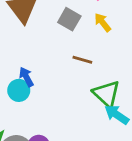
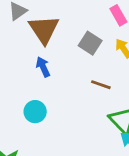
blue arrow: (26, 77) -> (43, 67), moved

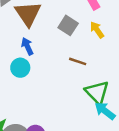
cyan circle: (35, 112) -> (20, 68), moved

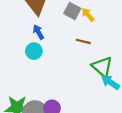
yellow arrow: (97, 30) -> (88, 15), moved

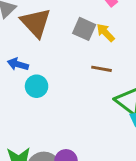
blue arrow: (38, 32) -> (18, 64), moved, turned -40

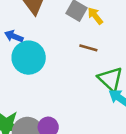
cyan circle: (37, 86) -> (29, 58), size x1.6

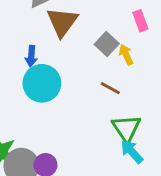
blue arrow: (14, 36) -> (31, 56), turned -120

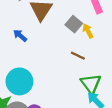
blue arrow: (31, 56) -> (20, 36), turned 128
cyan circle: (42, 83) -> (19, 81), moved

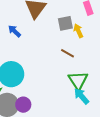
gray square: (74, 24) -> (65, 23), turned 35

